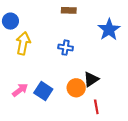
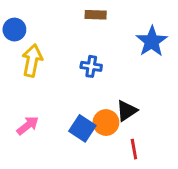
blue square: (43, 91) -> (82, 128), moved

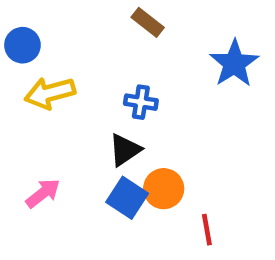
brown rectangle: (96, 15) -> (148, 22), turned 36
yellow arrow: (32, 61) -> (50, 93), turned -116
black triangle: (127, 111) -> (125, 150), moved

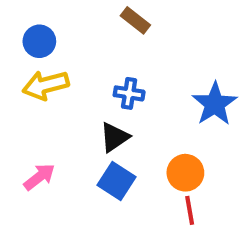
blue circle: (22, 45) -> (39, 41), moved
blue star: (234, 63) -> (215, 104), moved
orange circle: (164, 189) -> (185, 173), moved

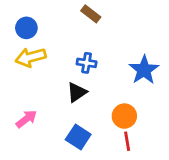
blue square: (117, 181) -> (78, 137), moved

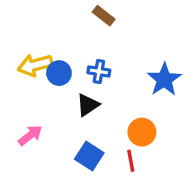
blue circle: (26, 28) -> (59, 73), moved
red line: (127, 141) -> (131, 161), moved

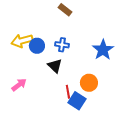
black triangle: (88, 105) -> (55, 66), turned -42
blue square: (89, 156) -> (77, 101), moved
red line: (131, 161) -> (68, 92), moved

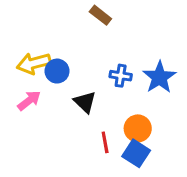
blue cross: (62, 45) -> (121, 76), moved
pink arrow: (19, 85) -> (29, 101), moved
blue square: (77, 101) -> (136, 153), moved

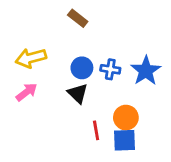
brown rectangle: (100, 15) -> (78, 18), moved
blue circle: (57, 71) -> (82, 68), moved
blue square: (136, 153) -> (124, 140), turned -35

